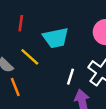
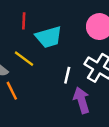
red line: (21, 23) -> (24, 21), moved

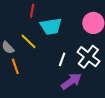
purple arrow: (82, 100) -> (71, 81), turned 65

